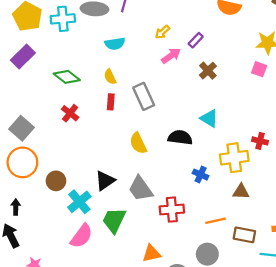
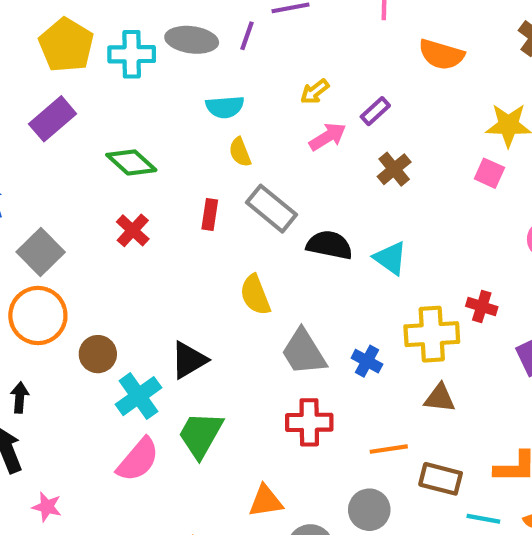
yellow semicircle: (110, 77) -> (240, 152), moved
gray rectangle: (144, 96) -> (272, 209), turned -30
black semicircle: (180, 138) -> (329, 245), moved
gray trapezoid: (141, 189) -> (304, 352), moved

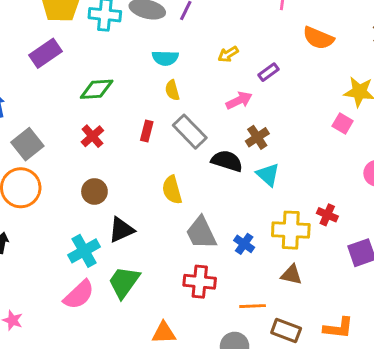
pink arrow: (328, 137) -> (239, 100), moved
green diamond: (131, 162) -> (97, 89), turned -52
brown cross: (394, 169) -> (257, 137), moved
brown circle: (98, 354) -> (94, 191), moved

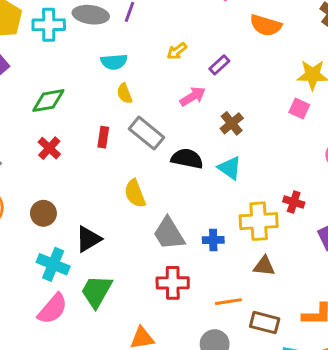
brown cross: (257, 137) -> (232, 123), moved
brown circle: (94, 191) -> (43, 213), moved
blue cross: (244, 244) -> (213, 240), turned -30
cyan cross: (84, 251) -> (53, 264), turned -32

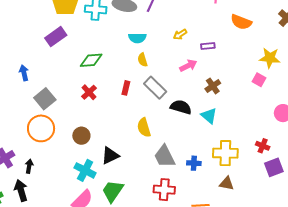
purple rectangle: (219, 65) -> (208, 46), turned 32
red cross: (294, 202) -> (263, 146), moved

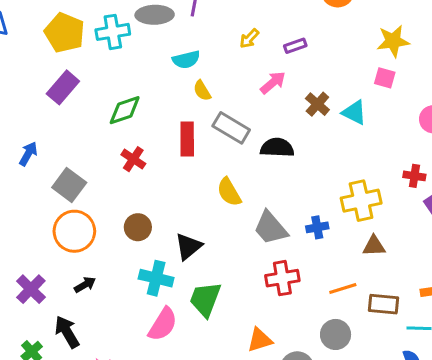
blue arrow: (24, 73) -> (28, 154), turned 56
red rectangle: (126, 88) -> (187, 139), size x1.5
cyan triangle: (209, 116) -> (354, 112), moved
black arrow: (29, 166) -> (85, 285), moved, turned 64

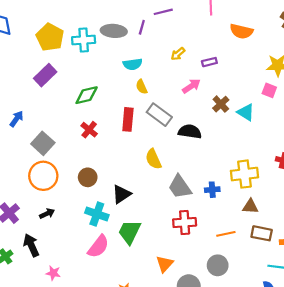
brown rectangle: (384, 304) -> (262, 233), moved
orange triangle: (260, 340) -> (165, 264), turned -36

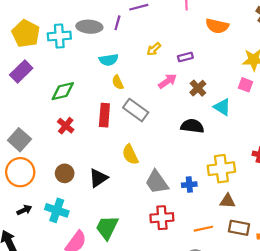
brown cross: (221, 104) -> (198, 88), moved
black semicircle: (190, 132) -> (192, 126), moved
black triangle: (121, 194) -> (98, 178), moved
cyan cross: (97, 214) -> (57, 210), moved

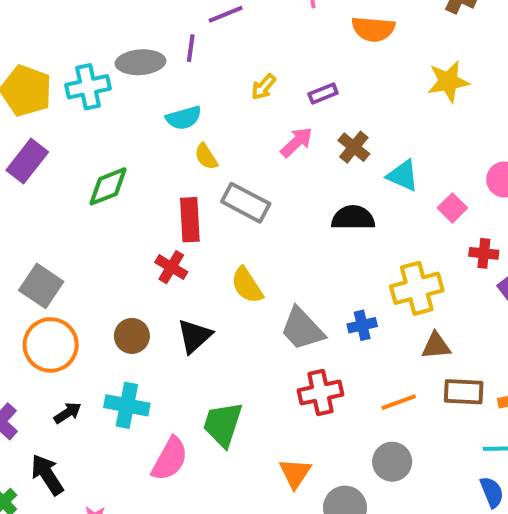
pink square: (245, 85) -> (452, 208), moved, turned 32
red cross: (66, 126) -> (171, 267), moved

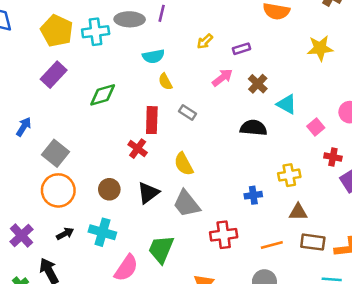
gray rectangle: (246, 203) -> (187, 113), size x0.6
yellow cross: (417, 288) -> (289, 175), size x0.7
gray trapezoid: (302, 329) -> (186, 204), moved

